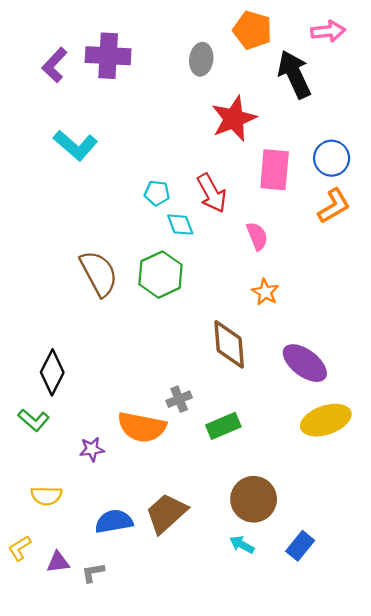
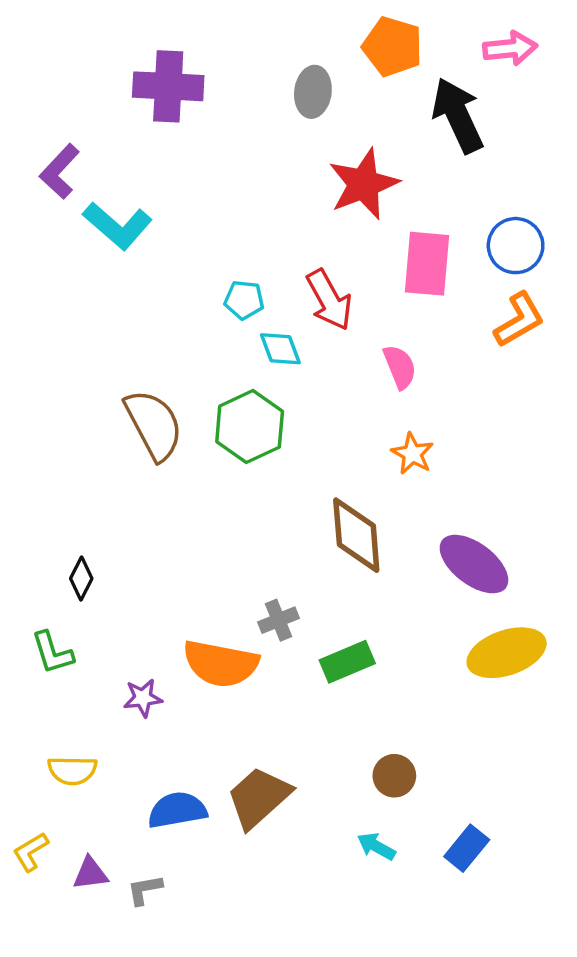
purple L-shape: (55, 65) -> (60, 171), moved
black diamond: (52, 372) -> (81, 579), size x0.6
green L-shape: (34, 420) -> (52, 653), turned 32
brown circle: (254, 499) -> (394, 776), size x0.6

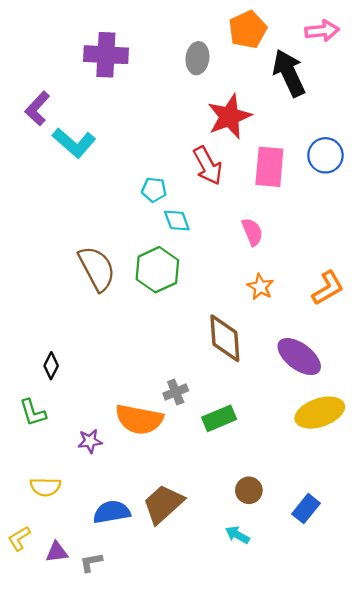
orange pentagon: (393, 47) -> (248, 30), turned 30
red arrow: (329, 300) -> (208, 166), moved
orange L-shape: (519, 320) -> (328, 288), moved
blue rectangle: (467, 848) -> (306, 509), moved

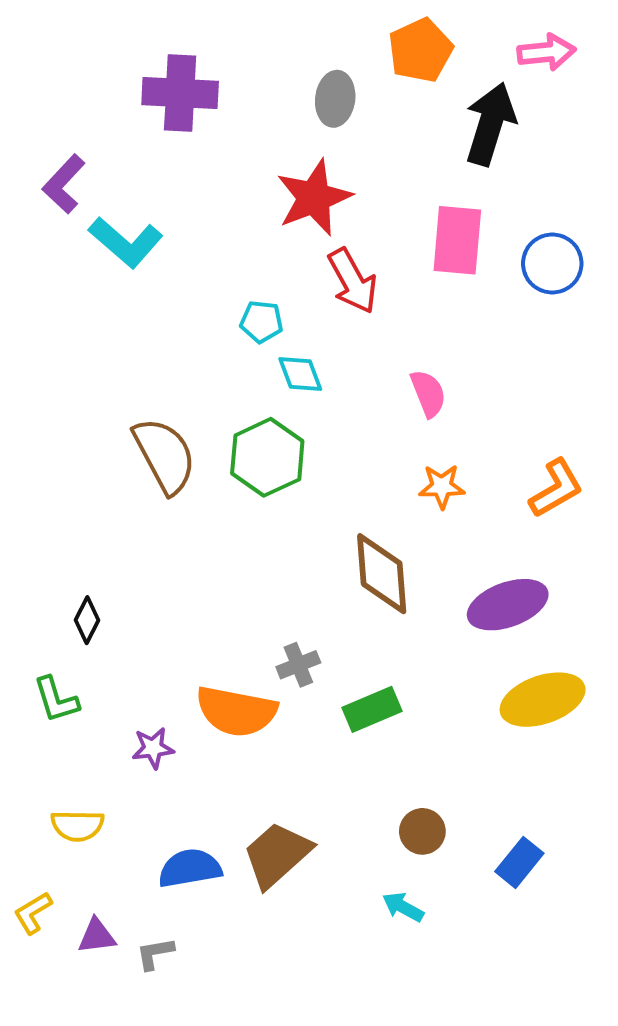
black arrow: (289, 73) -> (490, 124), turned 42
red star: (229, 116) -> (314, 198), moved
pink rectangle: (269, 167) -> (457, 240), moved
orange star: (260, 287) -> (442, 486), turned -30
purple ellipse: (299, 357) -> (508, 605), turned -57

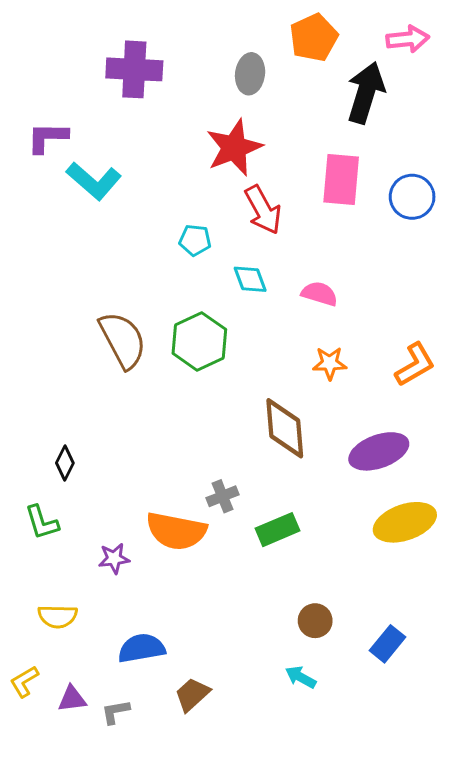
purple L-shape: (64, 184) -> (47, 137), turned 48
cyan diamond: (300, 374) -> (250, 279), moved
pink semicircle: (428, 393) -> (319, 294), turned -51
brown trapezoid: (277, 855) -> (192, 694), moved, size x0.7

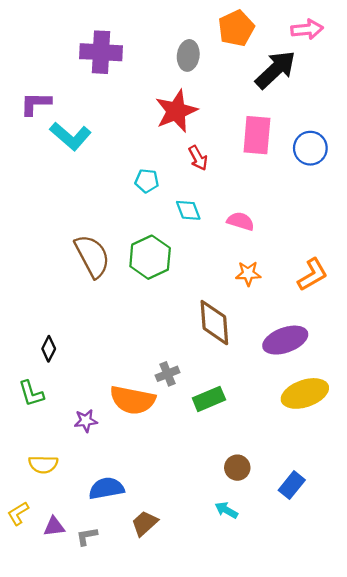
black arrow: (366, 93) -> (275, 70), turned 30
red arrow: (263, 210) -> (198, 158), size x0.7

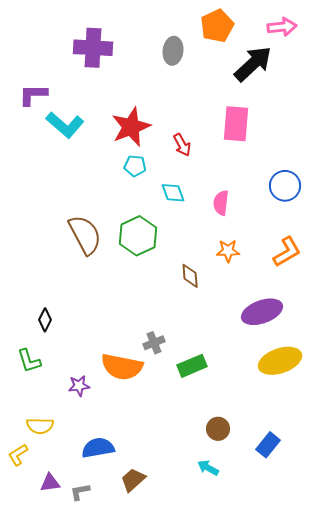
red star: (176, 111) -> (131, 127), moved
blue circle: (310, 148) -> (285, 186), moved
pink semicircle: (241, 221) -> (221, 203), turned -100
brown diamond: (214, 323) -> (190, 276), moved, size x0.6
yellow L-shape: (18, 513) -> (18, 455), moved

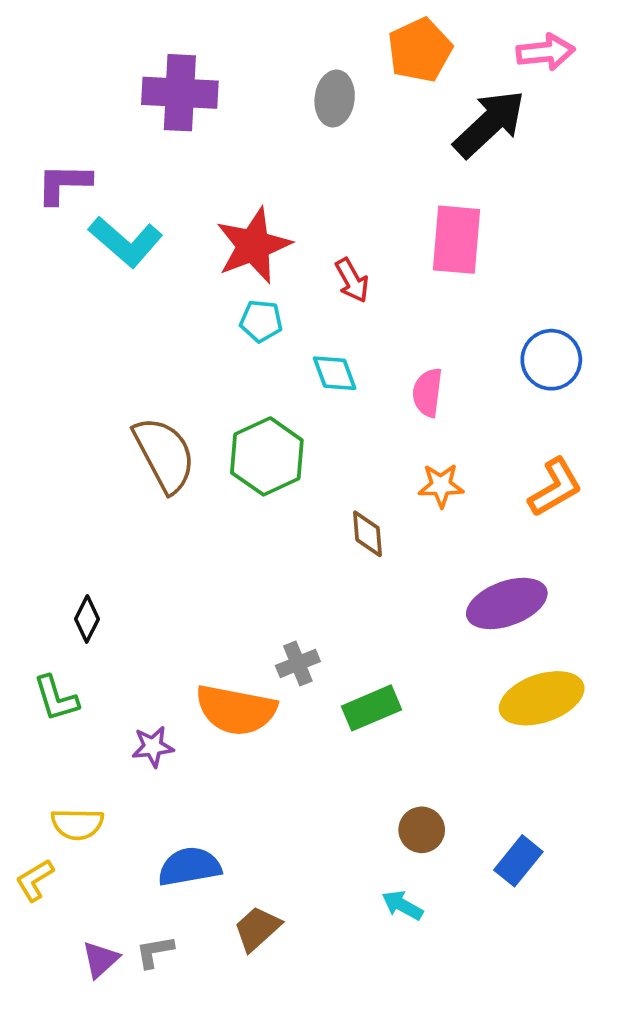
purple triangle: (50, 483) -> (101, 959), moved, turned -35

